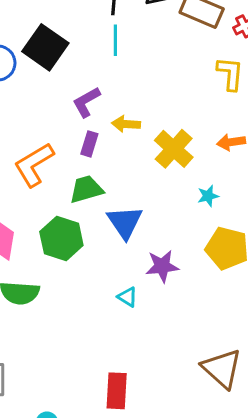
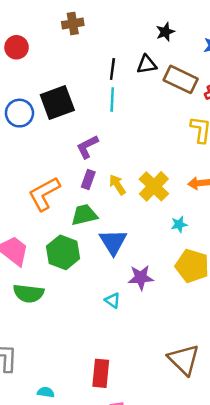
black square: (45, 47) -> (57, 103), turned 32
yellow arrow: (126, 124) -> (117, 185), moved, turned 50

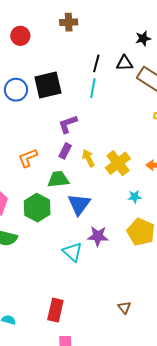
orange L-shape: (44, 194) -> (28, 158), size x0.7
cyan triangle: (112, 300) -> (72, 252), size x1.5
brown triangle: (184, 360) -> (124, 307), size x0.5

